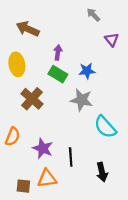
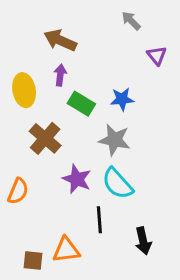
brown arrow: (28, 29) -> (60, 40), moved
purple arrow: (58, 53) -> (60, 75), moved
cyan semicircle: (105, 127) -> (118, 184), moved
purple star: (43, 148) -> (77, 179), moved

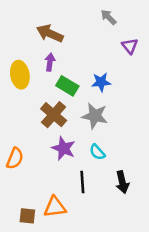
brown cross: (45, 138) -> (54, 115), moved
cyan semicircle: (118, 184) -> (97, 152), size x0.6
black arrow: (143, 241) -> (122, 182), moved

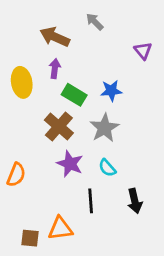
gray arrow: (109, 17) -> (95, 22), moved
gray star: (95, 116) -> (104, 128), turned 30

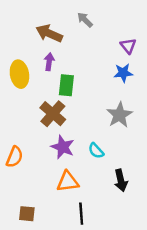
blue star: (111, 91) -> (123, 73), moved
green rectangle: (74, 95) -> (66, 85), turned 65
gray star: (104, 128) -> (120, 115), moved
black line: (91, 201) -> (81, 214), moved
orange triangle: (60, 229) -> (68, 182), moved

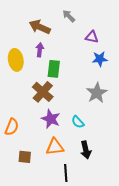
purple triangle: (128, 46) -> (92, 37), moved, turned -40
black arrow: (121, 180) -> (86, 150), moved
brown square: (27, 214) -> (25, 157), moved

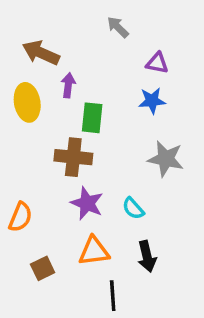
brown arrow: (40, 27) -> (41, 53), moved
blue star: (100, 59) -> (152, 101), moved
brown cross: (43, 92) -> (73, 157), turned -35
gray star: (97, 93) -> (166, 159), turned -30
brown square: (25, 157) -> (43, 268), turned -32

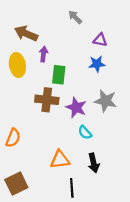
purple star: (87, 203) -> (76, 107), moved
brown square: (43, 268) -> (16, 184), moved, size x1.5

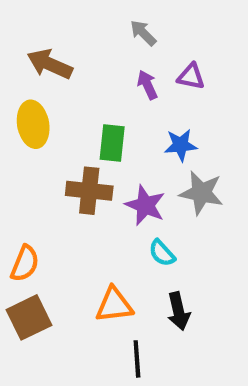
purple arrow: (44, 54) -> (147, 85), moved, turned -32
blue star: (97, 64) -> (181, 145), moved
brown square: (16, 184) -> (29, 317), moved

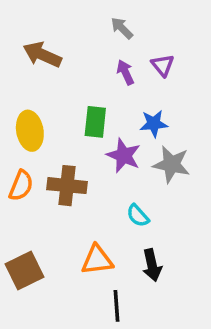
purple triangle: (191, 77) -> (163, 65), turned 40
yellow ellipse: (33, 124) -> (30, 131), moved
brown cross: (89, 191) -> (67, 186), moved
purple star: (145, 205) -> (124, 155), moved
orange semicircle: (25, 263) -> (21, 186), moved

